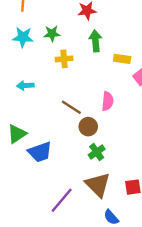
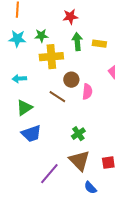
yellow cross: (64, 59) -> (51, 57), size x1.6
yellow rectangle: (122, 59) -> (99, 44), moved
brown circle: (88, 127) -> (71, 80), moved
green triangle: (17, 134) -> (24, 108), moved

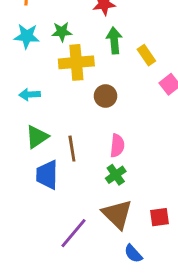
yellow rectangle: (99, 44) -> (146, 55), moved, turned 48
pink semicircle: (87, 92) -> (117, 146), moved
brown line: (57, 97) -> (72, 149), moved, turned 48
blue trapezoid: (31, 134) -> (47, 175), turned 110

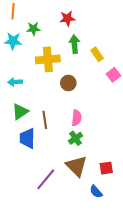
green star: (62, 32) -> (34, 29), moved
blue semicircle: (133, 254) -> (96, 192), moved

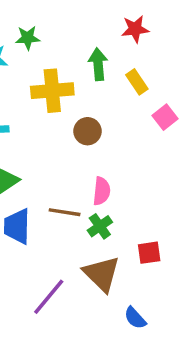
red star: (67, 18) -> (135, 29), moved
brown line: (45, 120) -> (65, 212), moved, turned -72
red square: (106, 168) -> (149, 253), moved

